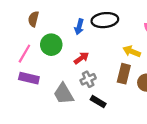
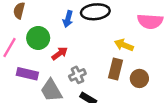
red arrow: (81, 58) -> (60, 53), moved
purple rectangle: (29, 78) -> (27, 74), moved

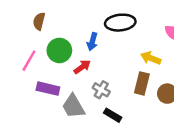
blue arrow: (68, 19) -> (92, 42), moved
gray cross: (77, 75) -> (101, 90), turned -35

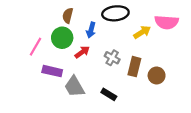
brown semicircle: (39, 21) -> (68, 16), moved
yellow arrow: (151, 58) -> (142, 32), moved, turned 126
gray cross: (101, 90) -> (112, 58), moved

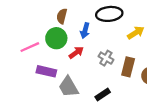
pink line: (36, 47) -> (30, 47), turned 36
black rectangle: (109, 94) -> (103, 95), turned -64

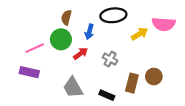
brown rectangle: (128, 67) -> (132, 83), moved
purple rectangle: (46, 71) -> (29, 72), moved
black rectangle: (103, 95) -> (107, 95), turned 56

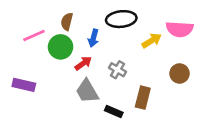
pink line: (35, 48) -> (34, 35), moved
brown circle: (154, 77) -> (180, 73), moved
gray trapezoid: (73, 87) -> (87, 91), moved

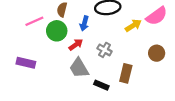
pink semicircle: (180, 29) -> (157, 16), turned -40

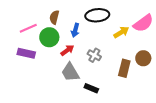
purple rectangle: (26, 63) -> (26, 53), moved
brown rectangle: (126, 73) -> (124, 68), moved

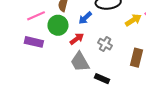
blue arrow: (75, 30) -> (85, 18), turned 32

